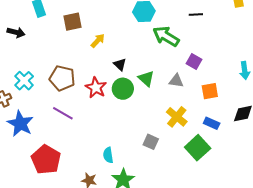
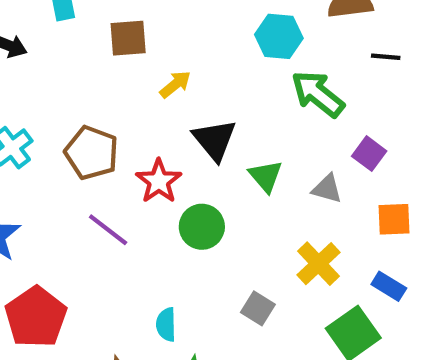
black triangle: (120, 65) -> (215, 140), size x1.6
green circle: (123, 89) -> (202, 227), moved
purple line: (63, 113) -> (108, 230), moved

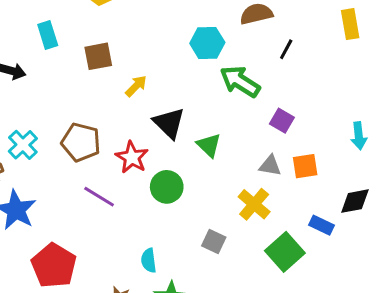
black line: (386, 57) -> (286, 49), turned -60
gray triangle: (327, 189) -> (270, 166), moved
blue rectangle: (389, 286) -> (321, 225), moved

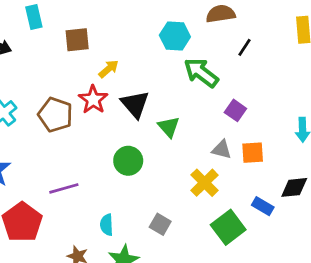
red star: (132, 157) -> (93, 100), moved
purple line: (99, 197) -> (64, 188), moved, turned -52
gray square: (214, 242) -> (160, 224), moved

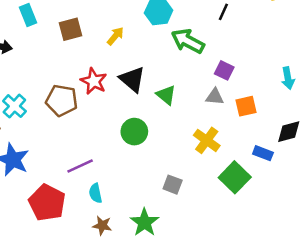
yellow arrow: (109, 69) -> (115, 36), moved
gray triangle: (222, 150) -> (215, 97), moved
cyan semicircle: (107, 225) -> (95, 193), moved

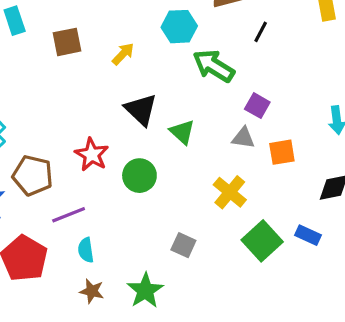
red star: (94, 81) -> (92, 155), moved
brown pentagon: (62, 100) -> (33, 175), moved
blue rectangle: (263, 153) -> (308, 235), moved

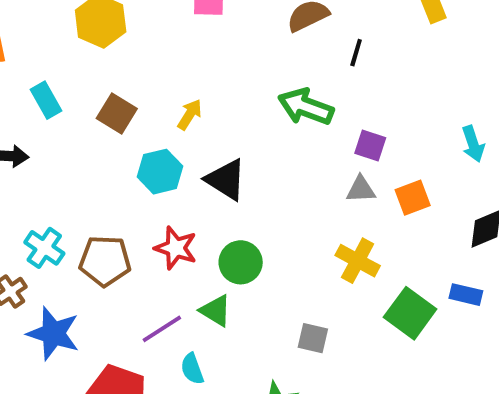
cyan hexagon: (179, 27) -> (160, 172), moved
brown square: (67, 42) -> (117, 114), turned -36
green triangle: (182, 132) -> (216, 311), moved
brown pentagon: (33, 175) -> (105, 261), moved

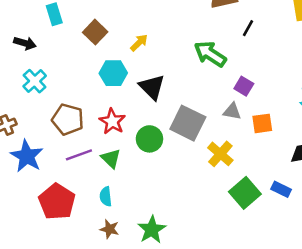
cyan cross: (44, 248) -> (35, 81), moved
green triangle: (216, 311) -> (111, 158), moved
purple line: (162, 329) -> (79, 155), moved
gray square: (313, 338) -> (188, 123), moved, size x1.8

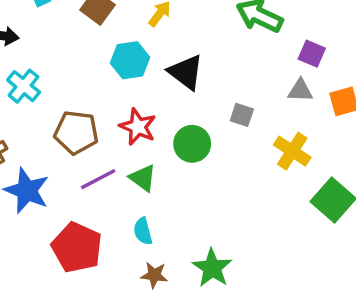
gray square: (188, 123) -> (242, 115), size x0.5

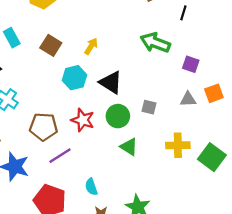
gray triangle: (300, 90) -> (188, 99), moved
green circle: (192, 144) -> (118, 116), moved
yellow cross: (292, 151) -> (178, 145), moved, turned -30
green triangle: (143, 178) -> (129, 147), moved

